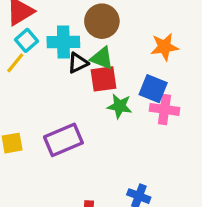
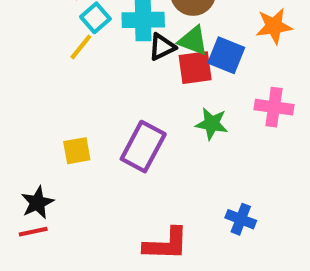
blue square: (153, 89) -> (226, 55), moved
green star: (120, 106) -> (212, 124), moved
purple rectangle: (63, 140) -> (143, 147), turned -39

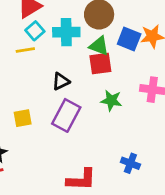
yellow line: (81, 47) -> (25, 50), turned 42
black triangle: (162, 47) -> (61, 81), moved
blue square: (226, 55) -> (129, 39), moved

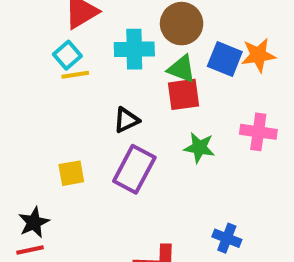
cyan square: (35, 31) -> (67, 55), moved

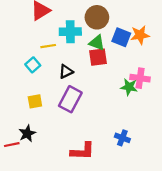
cyan square: (67, 55) -> (33, 65), moved
yellow line: (75, 75) -> (48, 46), moved
green star: (199, 148) -> (129, 87), moved
black star: (34, 222) -> (27, 133), moved

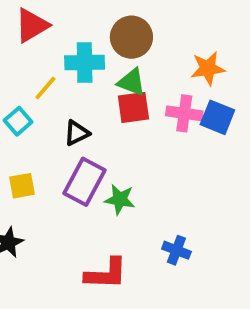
blue square: (121, 37) -> (217, 117), moved
yellow line: (48, 46) -> (45, 88), turned -40
pink cross: (140, 78) -> (184, 113), moved
green star: (129, 87) -> (120, 199), moved

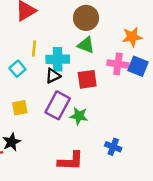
cyan cross: (85, 63) -> (58, 59), moved
yellow line: (45, 88) -> (34, 49), turned -35
red square: (133, 108) -> (87, 79), moved

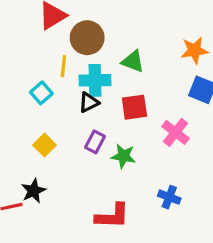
brown circle: (86, 18) -> (87, 38), moved
pink cross: (118, 64) -> (176, 132), moved, turned 30
purple rectangle: (58, 105) -> (95, 142), size x0.6
yellow square: (20, 108) -> (45, 145), turned -35

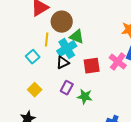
green triangle: (133, 61) -> (77, 37), moved
cyan cross: (95, 80) -> (67, 49), turned -30
pink cross: (176, 132) -> (118, 62), moved

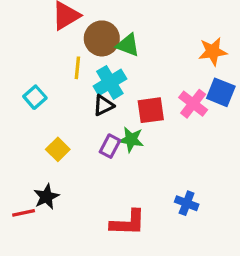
green triangle: (77, 37) -> (128, 45), moved
cyan square: (33, 57) -> (35, 97), moved
green star: (85, 97) -> (131, 140), moved

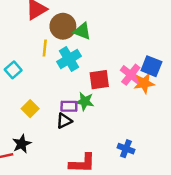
orange star: (213, 51) -> (144, 83), moved
black triangle: (103, 105) -> (64, 121), moved
purple rectangle: (110, 146) -> (69, 106), turned 63

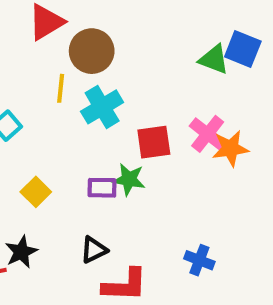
green triangle: (82, 31) -> (214, 59), moved
blue square: (151, 66) -> (243, 49), moved
black triangle: (64, 121) -> (94, 250), moved

